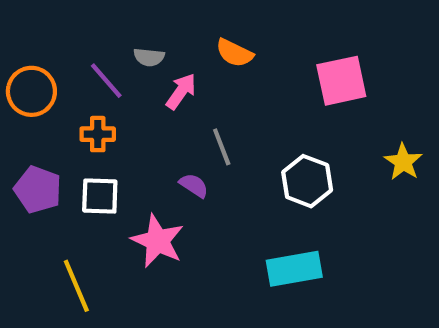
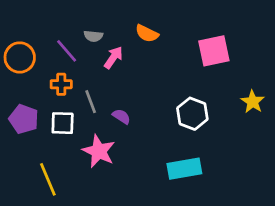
gray line: (222, 147) -> (91, 102), moved

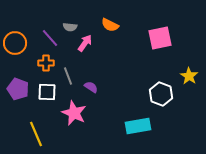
white hexagon: (192, 114) -> (161, 94), moved

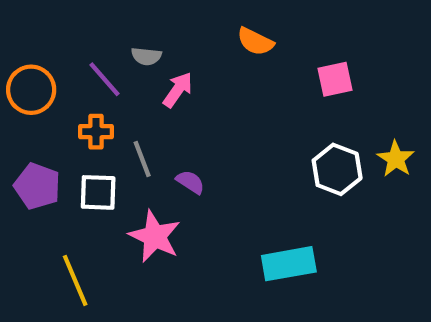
orange semicircle: (110, 25) -> (255, 42), moved
pink square: (160, 38) -> (335, 79), size x0.7
white hexagon: (161, 94) -> (337, 169), moved

